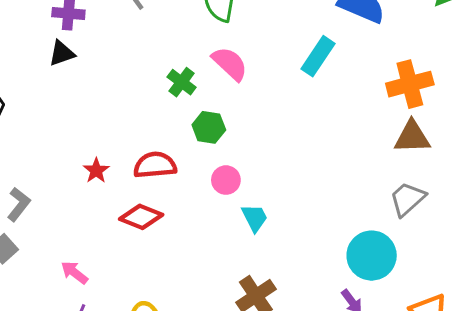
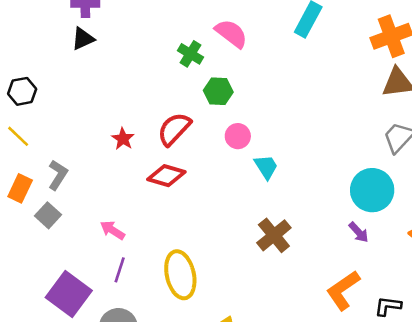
red semicircle: (155, 165) -> (174, 129), turned -36

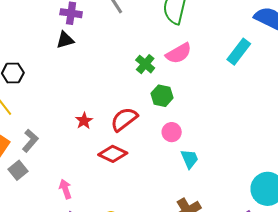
pink semicircle: (231, 34) -> (179, 53), turned 104
pink arrow: (112, 230) -> (65, 189), turned 30

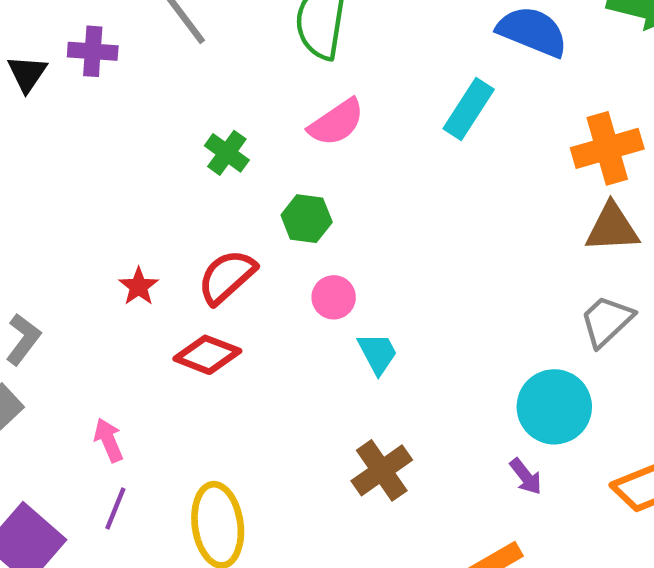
black triangle: (65, 40) -> (27, 73), moved, turned -36
green cross: (145, 64) -> (227, 153), moved

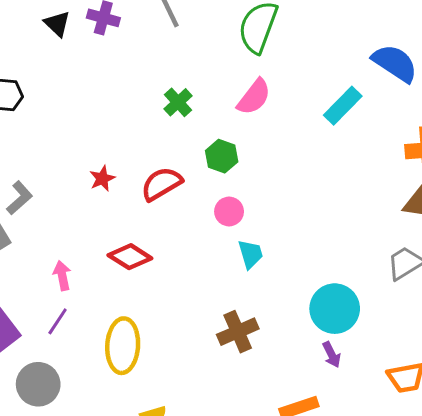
black triangle: (27, 73) -> (57, 24), turned -32
pink semicircle: (336, 122) -> (254, 97), turned -30
red diamond: (207, 355) -> (130, 257), moved
cyan circle: (554, 407) -> (335, 309), moved

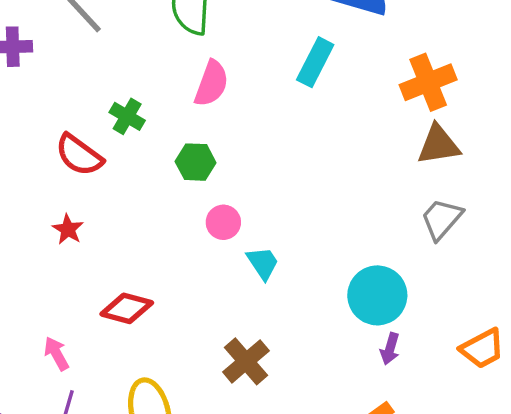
red semicircle: (162, 184) -> (79, 155), moved, turned -96
brown cross: (238, 332) -> (246, 361), moved
purple arrow: (332, 355) -> (390, 349), turned 60

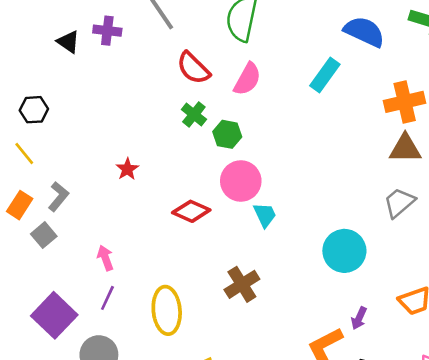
green cross: (127, 116) -> (194, 114), moved
red semicircle: (79, 155) -> (193, 68), moved
pink circle: (223, 222) -> (241, 181), size x1.6
red diamond: (127, 308) -> (191, 211), moved
purple arrow: (390, 349) -> (359, 318), moved

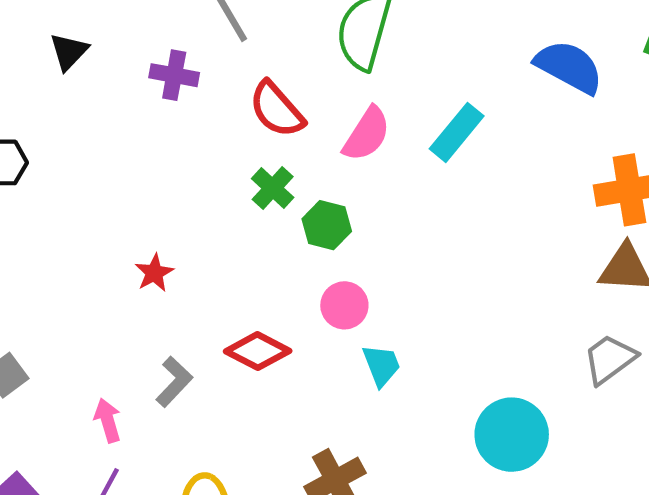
purple cross: (107, 31) -> (174, 75), moved
black triangle: (68, 42) -> (69, 52), turned 35
cyan rectangle: (325, 75) -> (457, 132), moved
pink circle: (241, 181) -> (344, 305), size x0.7
gray L-shape: (58, 197) -> (174, 382), moved

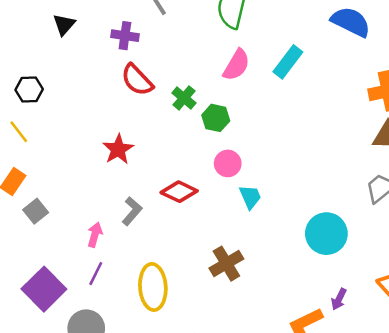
red semicircle: (277, 110) -> (137, 80), moved
red star: (154, 273) -> (118, 149), size x1.4
pink arrow: (108, 420) -> (95, 235), turned 35

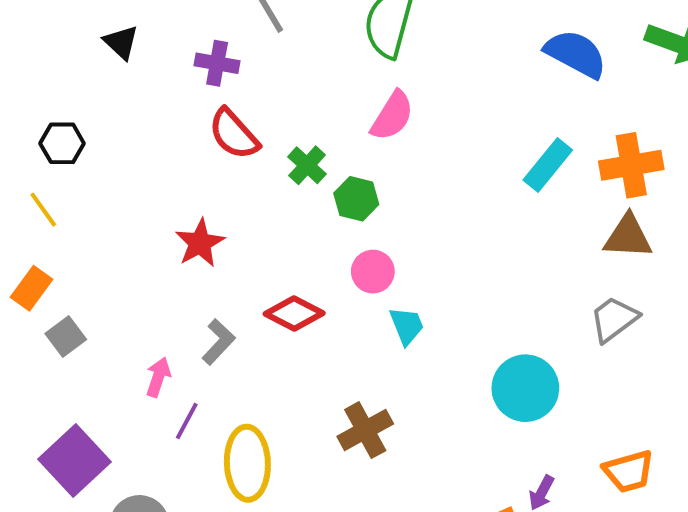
black triangle: (64, 25) -> (121, 42), turned -30
cyan rectangle: (288, 62) -> (548, 165), moved
purple line: (96, 274) -> (187, 421), moved

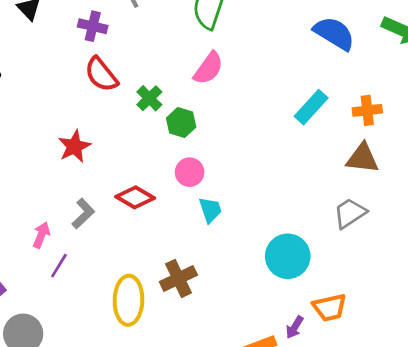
orange cross: (631, 165) -> (367, 110), size x0.7
yellow ellipse: (247, 463) -> (128, 300), moved
orange trapezoid: (629, 471) -> (330, 307), moved

